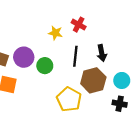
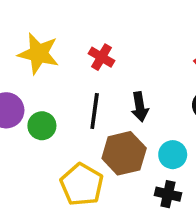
yellow star: (55, 33) -> (39, 54), moved, size x1.6

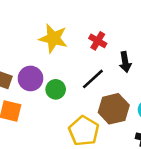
black arrow: (140, 107) -> (125, 62), moved
black line: (95, 111) -> (93, 79), turned 40

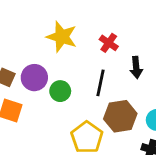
black line: (93, 79) -> (101, 83), turned -40

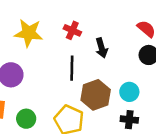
green circle: (60, 91) -> (26, 119), moved

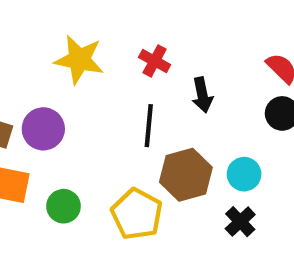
black cross: (129, 120) -> (240, 222), turned 36

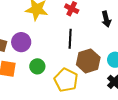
black arrow: (202, 95) -> (106, 19), moved
green circle: (64, 206) -> (37, 66), moved

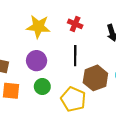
purple circle: (21, 42) -> (37, 61), moved

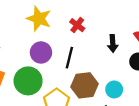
purple circle: (37, 61) -> (41, 52), moved
green circle: (42, 87) -> (28, 81), size x1.6

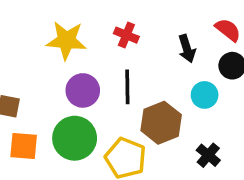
cyan circle: (114, 89) -> (205, 95), moved

